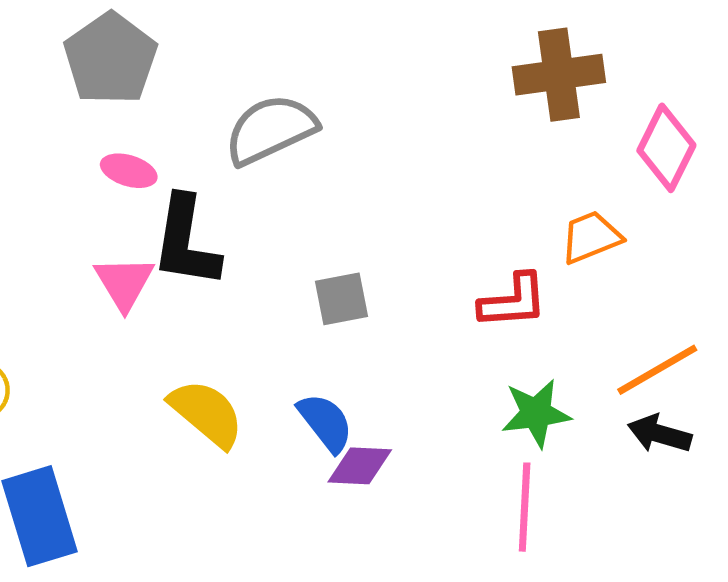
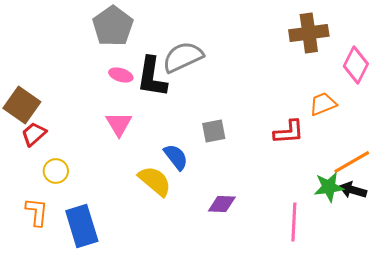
black L-shape: (186, 242) -> (152, 77), moved
green star: (536, 413) -> (329, 187), moved
blue semicircle: (325, 422) -> (176, 157), moved

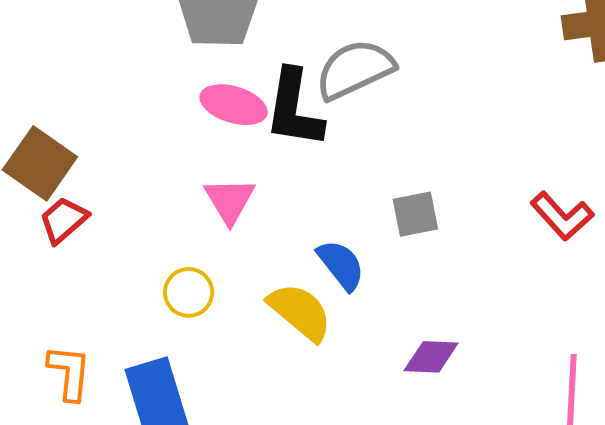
pink ellipse: (121, 75) -> (234, 105), size x1.4
red L-shape: (289, 132) -> (562, 216), turned 52
yellow circle: (56, 171) -> (189, 292), moved

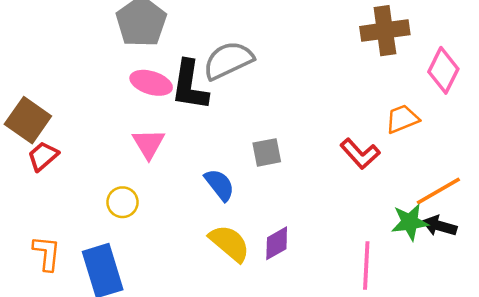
yellow semicircle: (300, 312) -> (229, 243), moved
purple diamond: (431, 357) -> (277, 243), turned -32

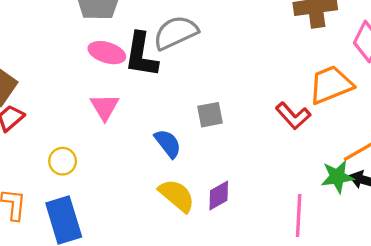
orange trapezoid: (402, 119) -> (331, 85), size x1.5
yellow circle: (122, 202) -> (63, 161), moved

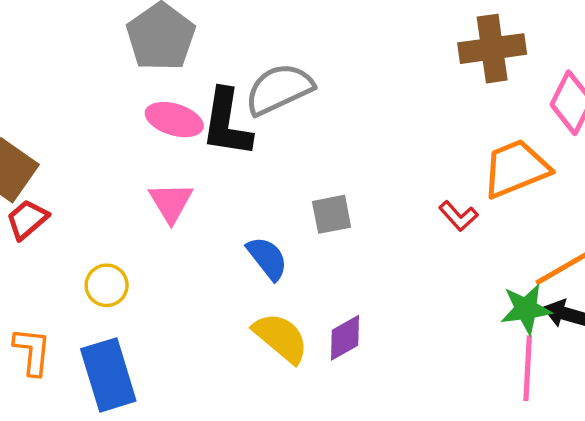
red L-shape: (293, 116) -> (458, 216), size x0.7
pink line: (299, 215) -> (528, 368), moved

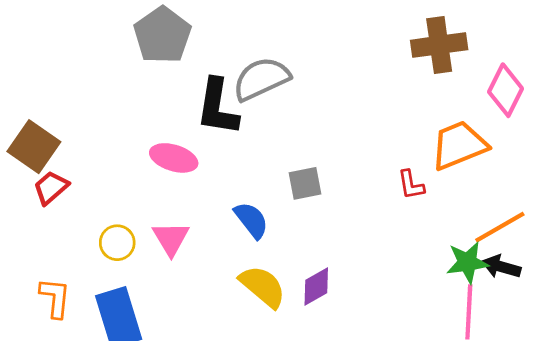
pink ellipse: (174, 120) -> (174, 158), moved
pink triangle: (171, 202) -> (171, 238), moved
red L-shape: (458, 216) -> (411, 185), turned 32

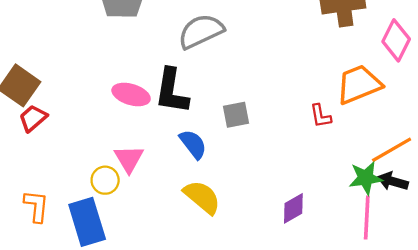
black L-shape: (217, 107) -> (172, 91), moved
yellow circle: (117, 243) -> (105, 180), moved
purple diamond: (316, 286) -> (293, 208), moved

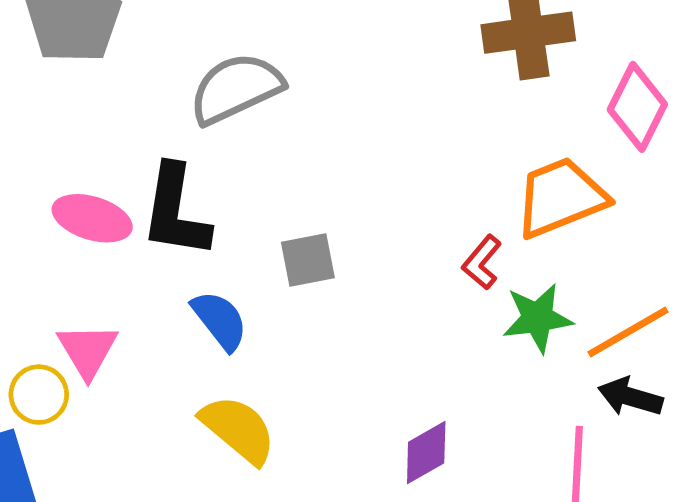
red L-shape: (321, 116) -> (482, 262), turned 50
green star: (366, 178) -> (538, 318), moved

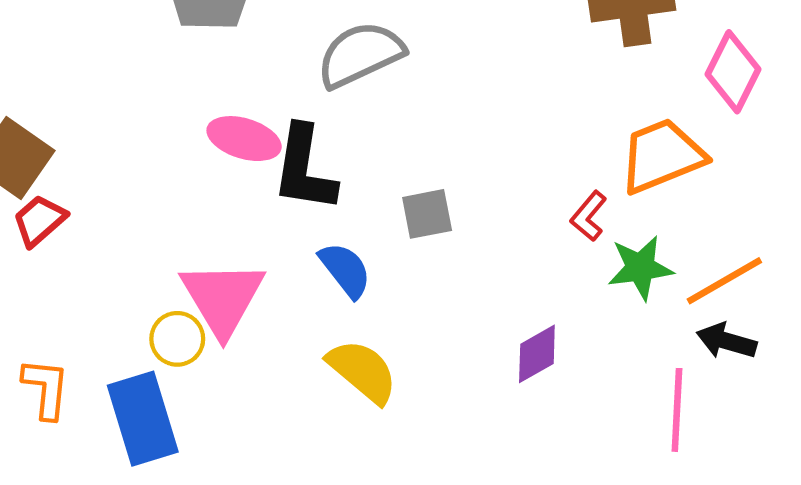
pink ellipse: (92, 218) -> (244, 139), moved
pink triangle: (87, 350) -> (222, 298), size x1.5
purple diamond: (426, 453) -> (537, 354), moved

